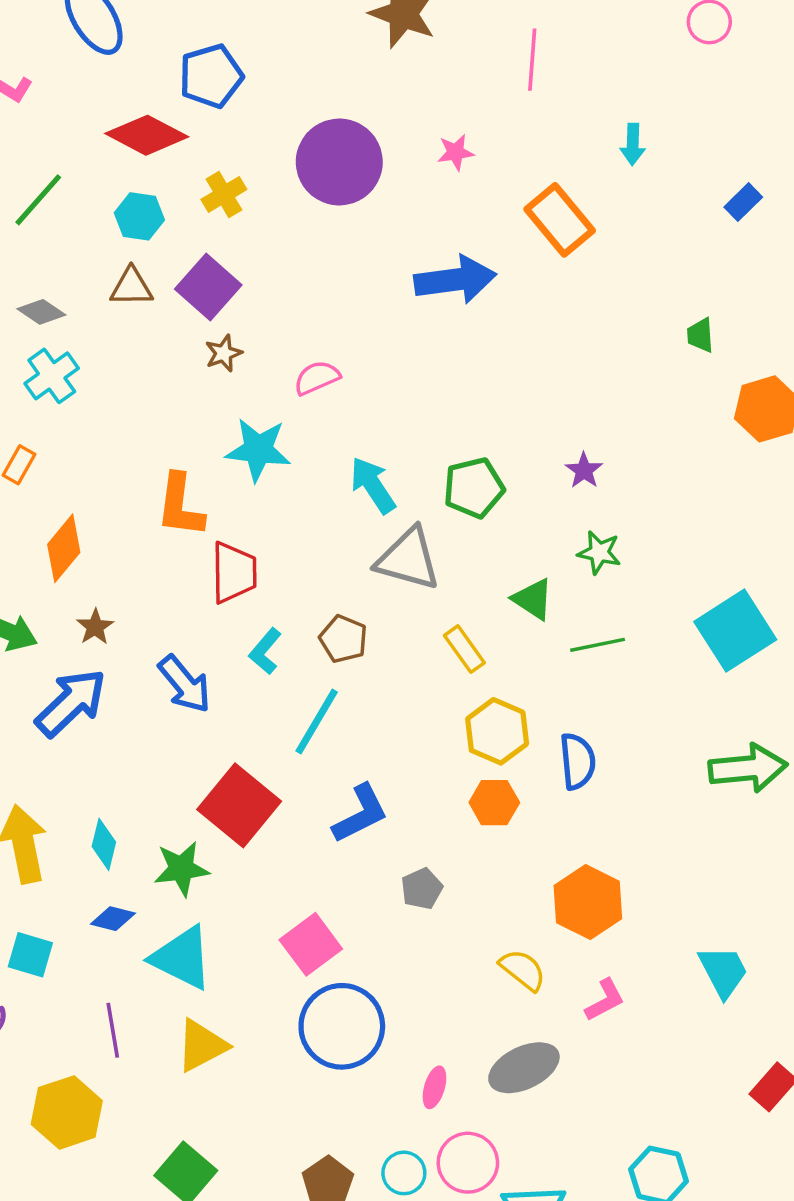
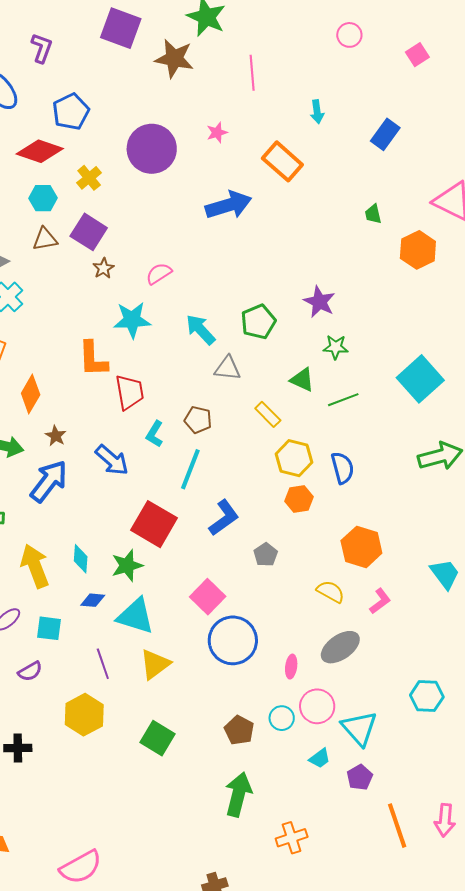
blue rectangle: (743, 202) -> (385, 134), size x1.4
purple star: (584, 470) -> (319, 302), size x1.5
gray triangle: (408, 559) -> (228, 368), size x0.7

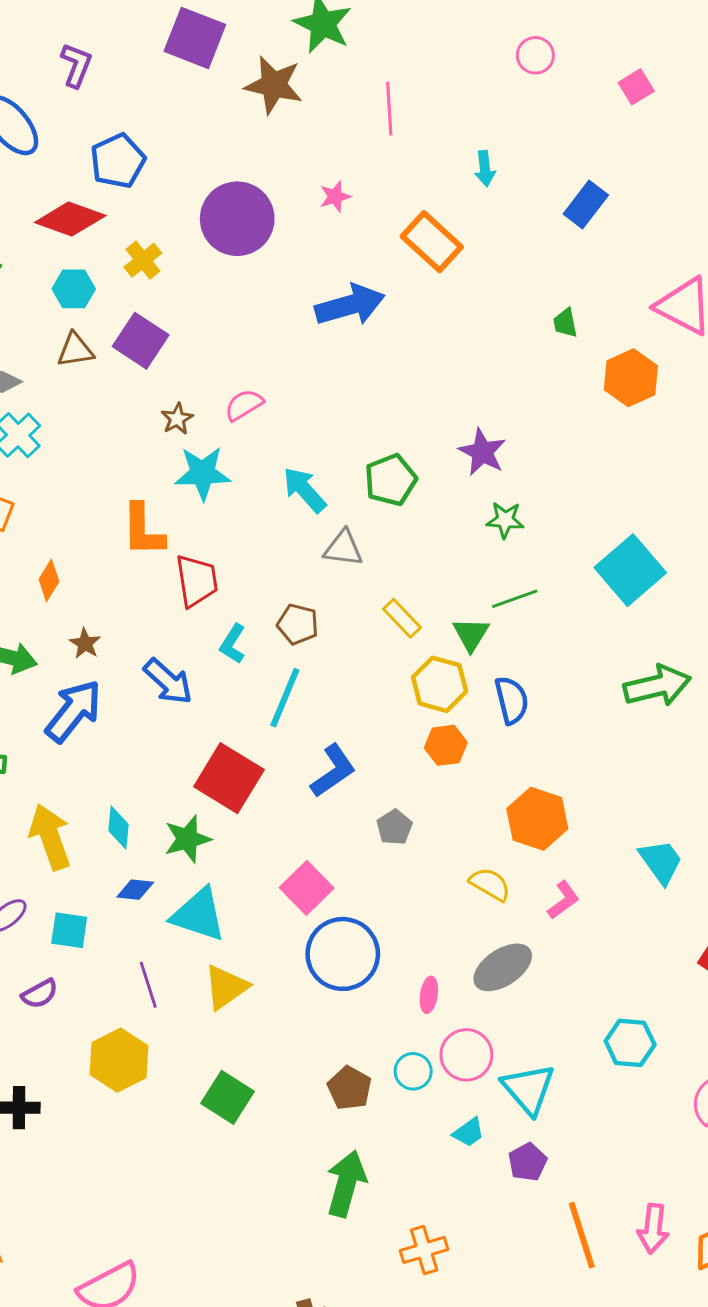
brown star: (103, 268) -> (177, 419), moved
green triangle: (302, 380) -> (471, 634), moved, turned 36
orange diamond: (31, 394) -> (49, 580), size x0.7

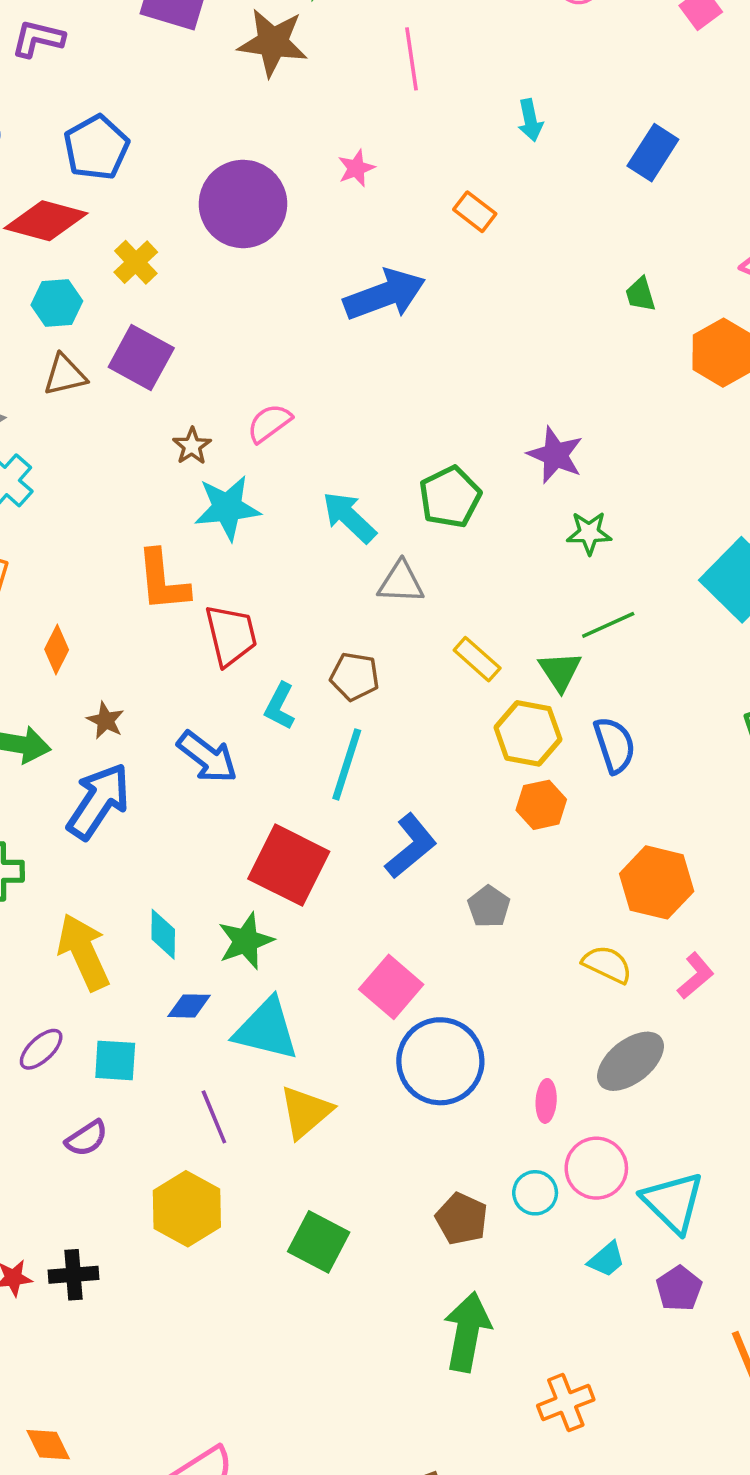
purple L-shape: (76, 65) -> (38, 39), turned -93
orange rectangle: (432, 242) -> (475, 212), size x0.6

